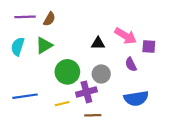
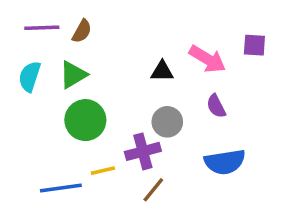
purple square: (149, 46) -> (254, 45), moved
green circle: (67, 72) -> (85, 120), moved
blue line: (25, 96) -> (61, 188), moved
brown line: (93, 115) -> (153, 190), turned -49

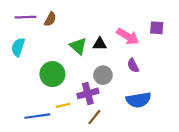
green triangle: (73, 75) -> (78, 46), moved, turned -48

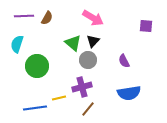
pink arrow: (128, 36) -> (93, 18), moved
black triangle: (100, 44) -> (93, 41), turned -48
green circle: (52, 74) -> (37, 66), moved
gray circle: (103, 75) -> (88, 60), moved

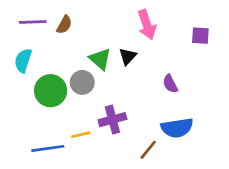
pink arrow: (93, 18) -> (147, 25), moved, turned 40
gray circle: (88, 60) -> (82, 82), moved
brown line: (88, 109) -> (148, 150), moved

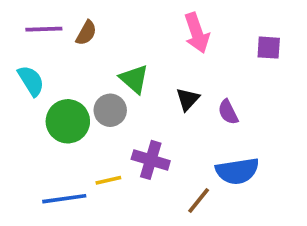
black triangle: (128, 56) -> (188, 99), moved
cyan semicircle: (23, 60) -> (31, 81), turned 130
purple cross: (112, 120) -> (151, 160), turned 32

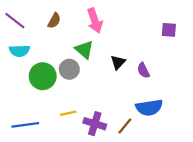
purple line: (44, 29) -> (15, 21), moved, turned 40
pink arrow: (197, 33) -> (95, 21), moved
cyan semicircle: (31, 81) -> (19, 51), turned 120
purple cross: (151, 160) -> (95, 124), moved
blue line: (64, 199) -> (25, 125), moved

